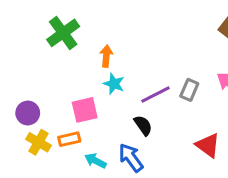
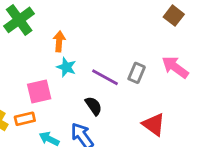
purple line: (155, 95) -> (105, 77), turned 56

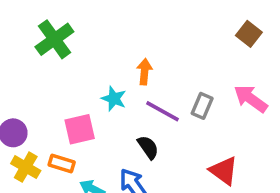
orange arrow: (59, 41) -> (144, 72), moved
orange rectangle: (25, 119) -> (62, 163), turned 30

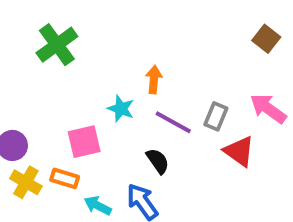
red triangle: (224, 171) -> (239, 151), moved

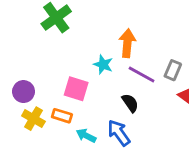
orange arrow: (154, 80) -> (127, 43), size x1.4
pink square: (84, 142) -> (76, 89), turned 30

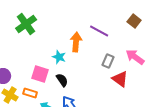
purple line: (142, 74) -> (99, 31), moved
black semicircle: (130, 103) -> (62, 80), moved

